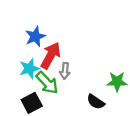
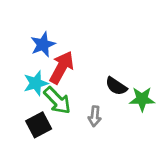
gray arrow: (65, 71) -> (95, 116), moved
black semicircle: (96, 102) -> (116, 86), moved

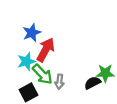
black semicircle: (116, 86) -> (92, 83), moved, turned 119
gray arrow: (95, 116) -> (59, 82), moved

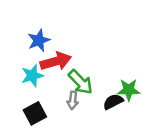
red arrow: (46, 50) -> (56, 61), turned 45
green arrow: (42, 74) -> (80, 82), moved

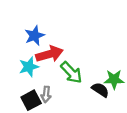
gray arrow: (73, 100) -> (46, 94), moved
black semicircle: (113, 102) -> (100, 90), turned 60

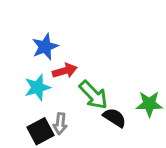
red arrow: (50, 54) -> (65, 71), size x0.7
black semicircle: (100, 90) -> (115, 118), moved

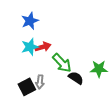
blue star: (45, 47) -> (30, 21), moved
cyan star: (38, 87) -> (30, 47), moved

